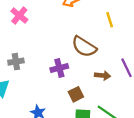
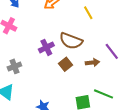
purple cross: (59, 68) -> (46, 47), moved
brown square: (76, 94) -> (65, 64), moved

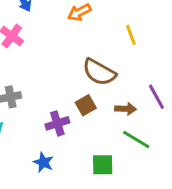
purple cross: (46, 47) -> (57, 123), moved
green line: (103, 94) -> (136, 140), moved

